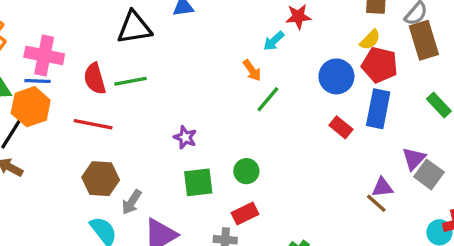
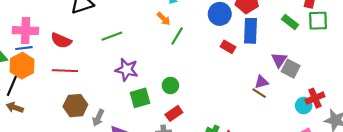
red semicircle: (95, 79) -> (61, 41), turned -42
green line: (130, 81) -> (112, 36), moved
purple star: (185, 137) -> (127, 70), size x1.5

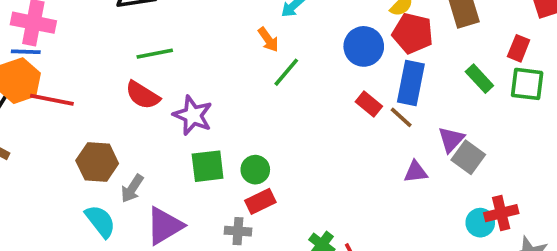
green line: (112, 36) -> (155, 54), moved
red semicircle: (61, 41) -> (143, 95), moved
red line: (65, 71) -> (52, 100), moved
green circle: (170, 85) -> (255, 170), moved
brown line: (259, 93) -> (401, 117), moved

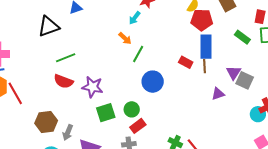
blue circle: (364, 46) -> (153, 82), moved
red line: (52, 100) -> (15, 93), turned 60
brown line: (401, 117) -> (204, 66), turned 56

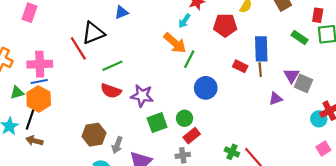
red pentagon: (202, 20) -> (225, 25), moved
orange arrow: (125, 38) -> (175, 43), size x1.6
red line: (15, 93) -> (78, 48), moved

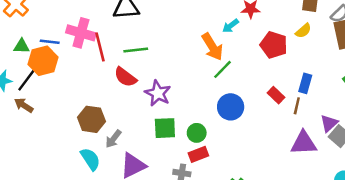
red line: (78, 48) -> (100, 47), moved
blue rectangle: (261, 49) -> (305, 83), size x0.7
pink cross: (40, 64) -> (81, 33), moved
purple triangle: (276, 99) -> (304, 143), size x1.6

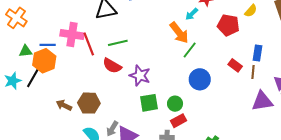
brown arrow: (24, 105) -> (64, 105), moved
gray arrow: (113, 139) -> (112, 129), moved

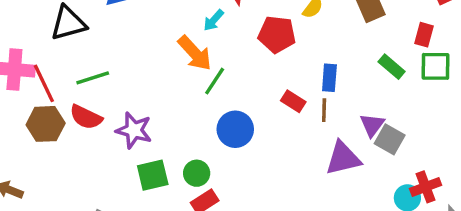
brown hexagon: (89, 103) -> (46, 124), moved

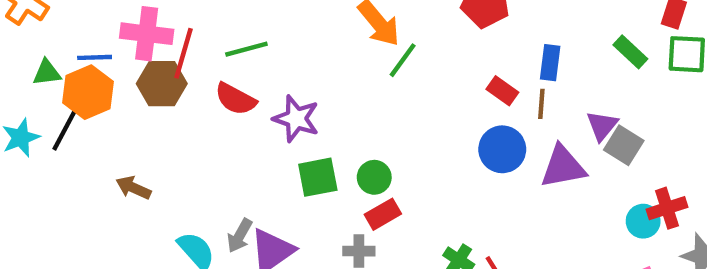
red line: (44, 83) -> (184, 53), turned 39
brown hexagon: (46, 124) -> (162, 84), moved
blue circle: (235, 129) -> (502, 149), moved

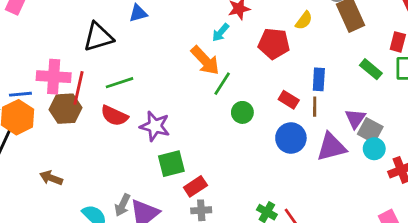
green circle: (374, 177) -> (242, 112), moved
red rectangle: (383, 214) -> (195, 186), moved
cyan circle: (643, 221) -> (374, 149), moved

